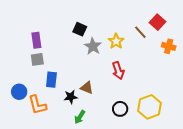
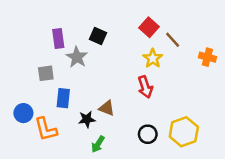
red square: (157, 22) -> (149, 27), moved
purple rectangle: (36, 40) -> (58, 38), moved
yellow star: (116, 41) -> (153, 58), moved
gray star: (93, 46) -> (77, 57), moved

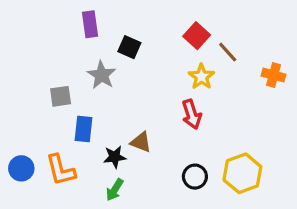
purple rectangle: (58, 38) -> (90, 24), moved
blue circle: (23, 113) -> (21, 168), moved
green arrow: (98, 144) -> (115, 190), moved

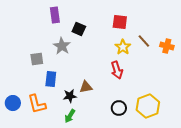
red square: (197, 36) -> (120, 22), turned -35
brown line: (228, 52) -> (144, 41), moved
brown triangle: (141, 142) -> (86, 87), turned -32

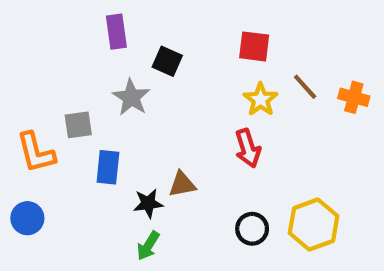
orange L-shape: (37, 104) -> (36, 152), moved

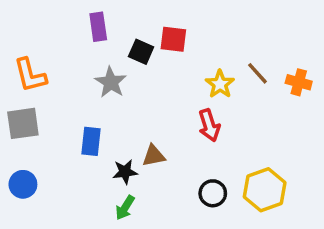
red square: (254, 46) -> (173, 39), moved
gray square: (78, 125) -> (23, 123), moved, size x1.4
orange L-shape: (36, 152) -> (30, 75), moved

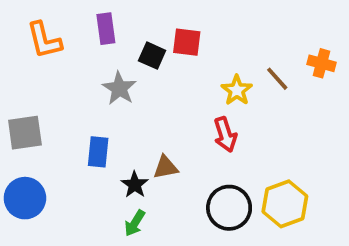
orange L-shape: (30, 75) -> (44, 40), moved
orange cross: (299, 82) -> (321, 63), moved
black star: (125, 172) -> (135, 185), turned -30
blue circle: (23, 184) -> (25, 198), size x1.4
black circle: (213, 193) -> (229, 208), size x1.5

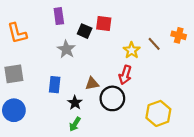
orange L-shape: (44, 40) -> (17, 33), moved
red arrow: (225, 135) -> (125, 75), turned 36
brown triangle: (166, 167) -> (92, 83), moved
black circle: (229, 208) -> (112, 98), moved

